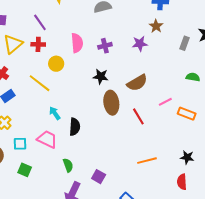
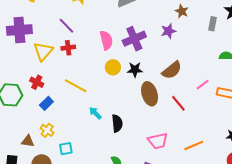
purple cross: (105, 46) -> (134, 39), size x1.6
yellow circle: (56, 64) -> (113, 67), moved
pink trapezoid: (47, 139) -> (158, 141), moved, turned 150

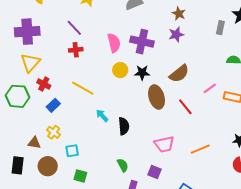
brown star: (182, 11) -> (179, 14), moved
purple cross: (134, 39) -> (142, 42), turned 35
yellow triangle: (43, 51) -> (30, 63), moved

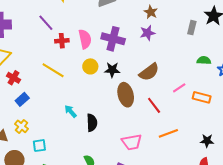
red cross: (76, 50) -> (62, 41), moved
yellow line: (83, 88) -> (53, 70), moved
orange line: (200, 149) -> (168, 133), moved

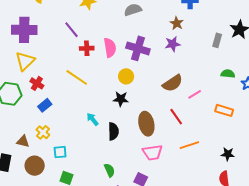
yellow circle: (90, 66) -> (126, 76), moved
black star: (112, 70) -> (121, 99), moved
pink line: (179, 88) -> (195, 94), moved
brown ellipse: (126, 95) -> (146, 124), moved

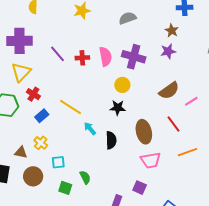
purple line: (72, 30) -> (58, 54), moved
yellow line: (77, 77) -> (71, 107), moved
green semicircle: (109, 170) -> (85, 177), moved

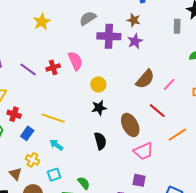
purple cross: (134, 57) -> (109, 36), moved
cyan arrow: (90, 129) -> (56, 145), moved
brown triangle: (21, 152) -> (15, 174), turned 48

